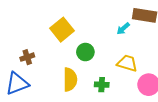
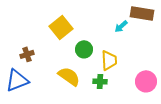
yellow trapezoid: (127, 63) -> (109, 60), moved, turned 70
yellow semicircle: (70, 80) -> (69, 76), turned -55

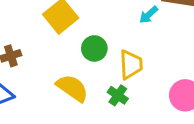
green cross: (100, 81) -> (118, 95), turned 32

